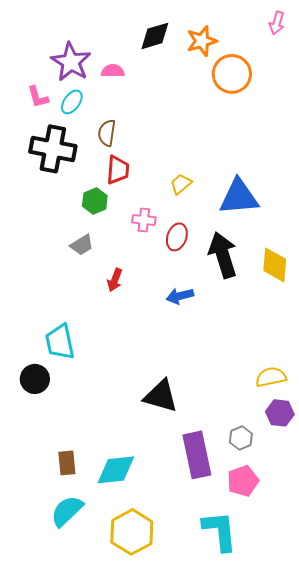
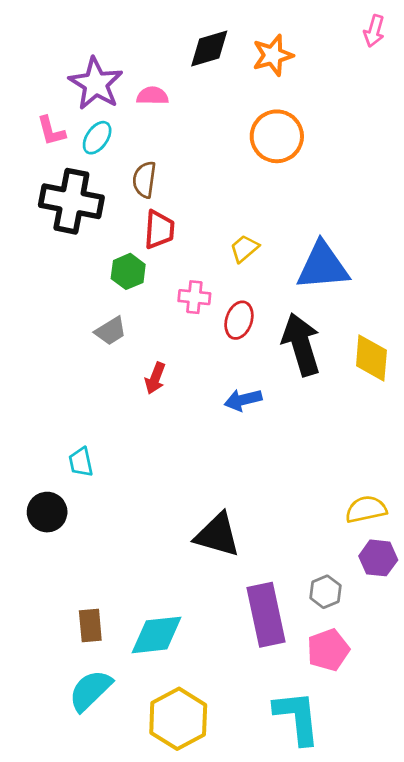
orange circle: (232, 74) -> (277, 136), moved
cyan trapezoid: (60, 342) -> (81, 462), size x0.6

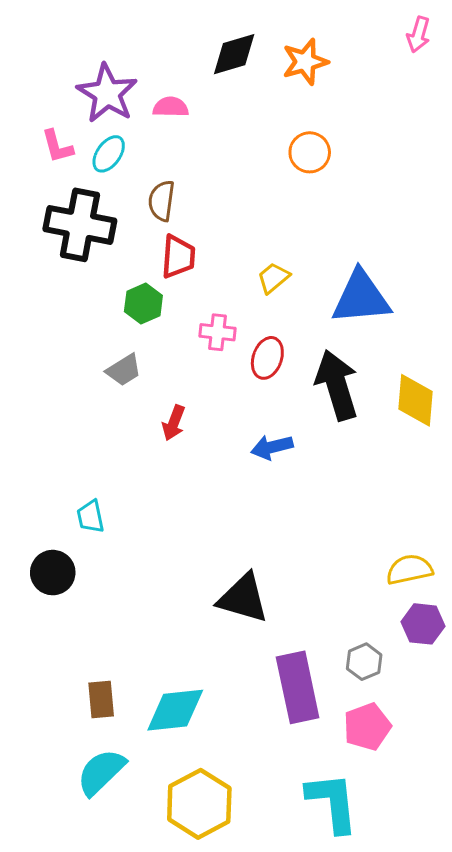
orange circle: (277, 136) -> (310, 152), size x0.7

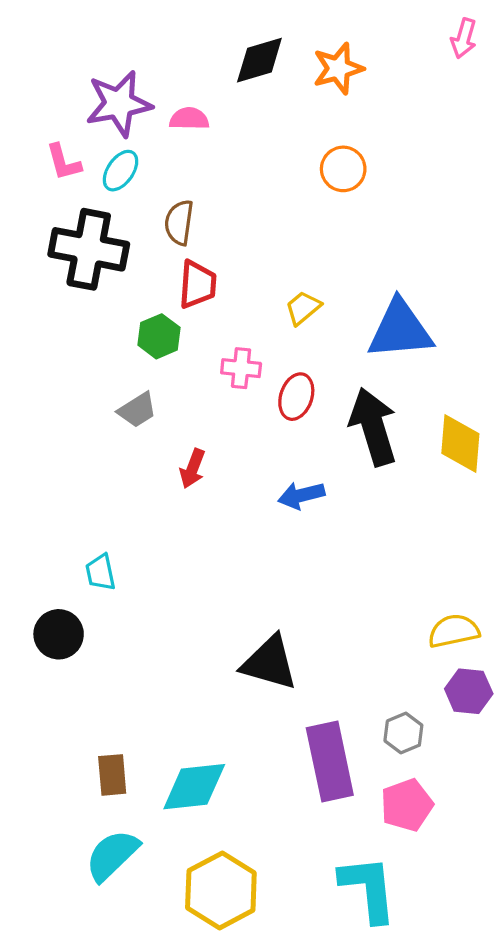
purple star: (107, 93) -> (119, 104), turned 30

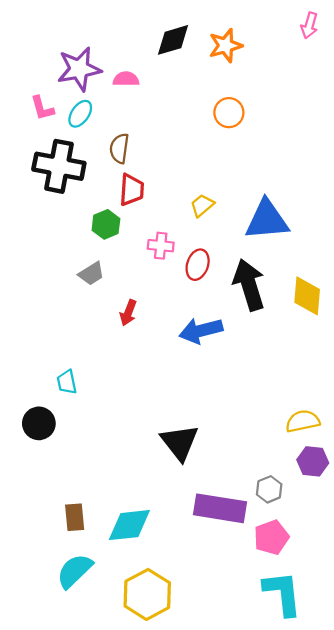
blue arrow: (301, 495) -> (201, 331), size x1.4
black triangle: (270, 663) -> (180, 442), turned 36
purple rectangle: (330, 762) -> (220, 508), turned -69
cyan L-shape: (368, 889) -> (283, 593), moved

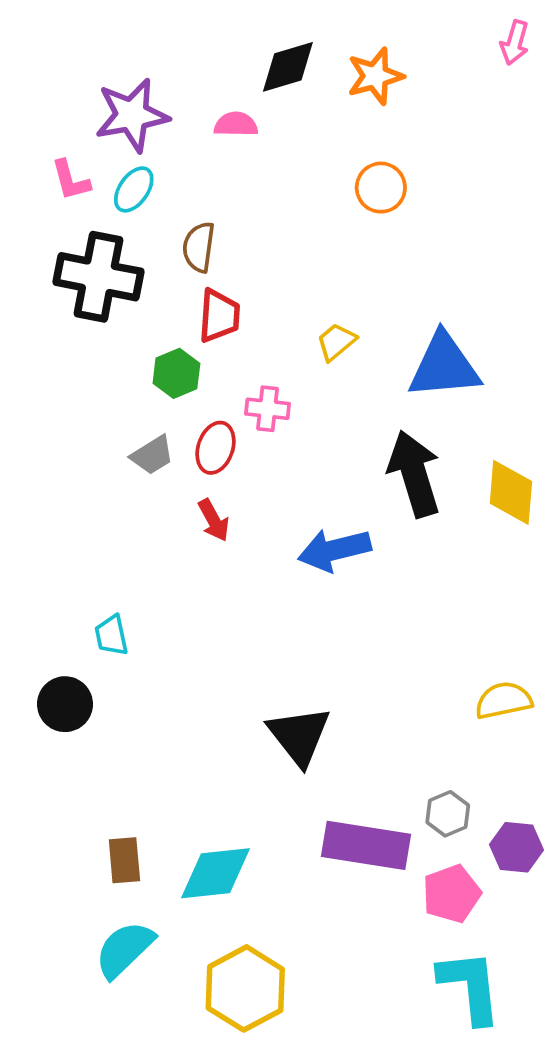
pink semicircle: (126, 79) -> (236, 124), moved
red ellipse: (198, 265) -> (215, 448), moved
red arrow: (128, 313) -> (214, 520), turned -50
purple hexagon: (313, 461) -> (517, 847), moved

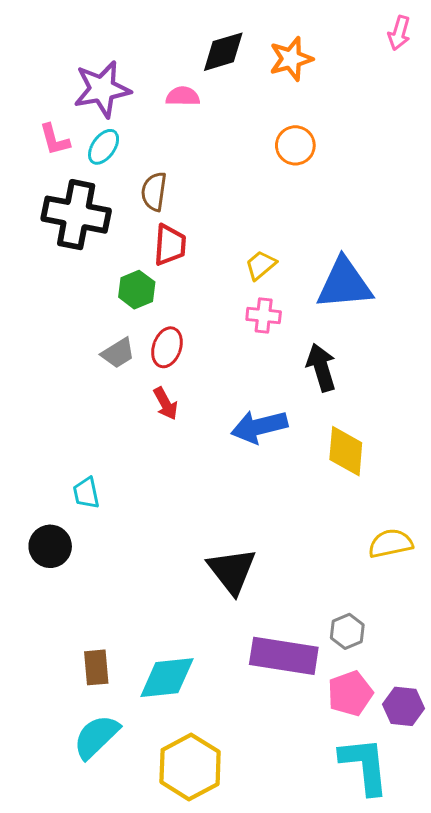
pink cross: (268, 409) -> (264, 316), moved
black arrow: (414, 474) -> (321, 367), size x0.7
yellow diamond: (511, 492) -> (346, 451), moved
purple hexagon: (517, 847) -> (404, 706), moved

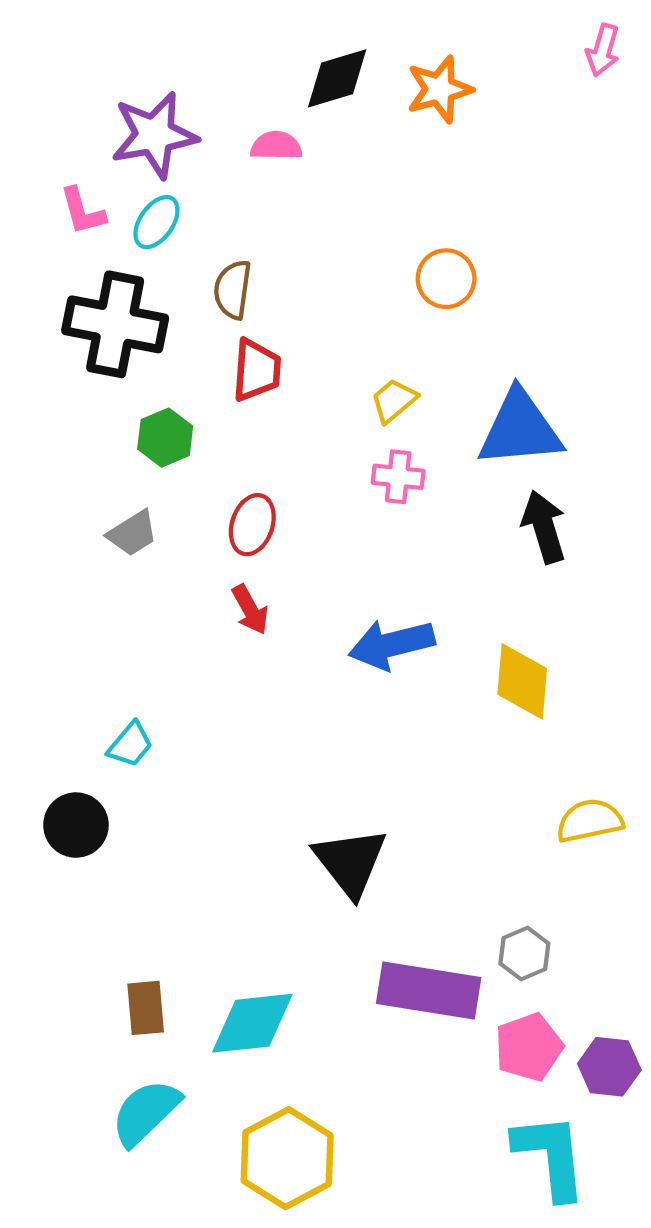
orange circle: (295, 145) -> (446, 279), moved
green hexagon: (137, 290) -> (165, 438), moved
gray trapezoid: (118, 353) -> (133, 533), moved
black arrow: (321, 367) -> (544, 527), moved
cyan trapezoid: (86, 493) -> (130, 745), turned -128

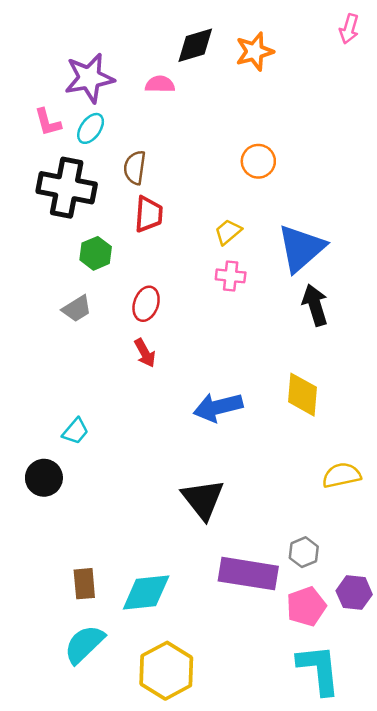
blue triangle: (520, 429) -> (301, 248), turned -36
blue arrow: (392, 644) -> (218, 407), moved
purple hexagon: (609, 1067) -> (354, 593), moved

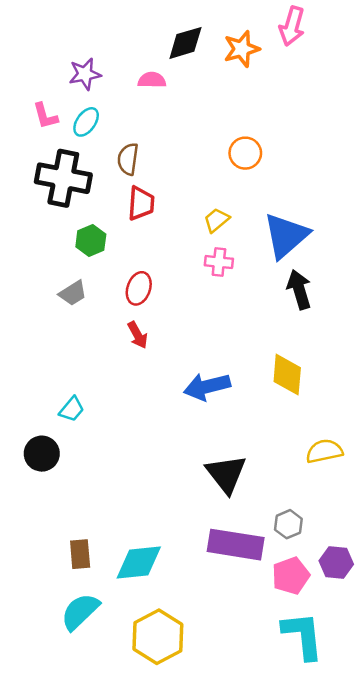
pink arrow: (349, 29) -> (292, 26), moved, size x1.4
purple star: (89, 78) -> (85, 74), size x0.7
black triangle: (203, 499) -> (226, 474), moved

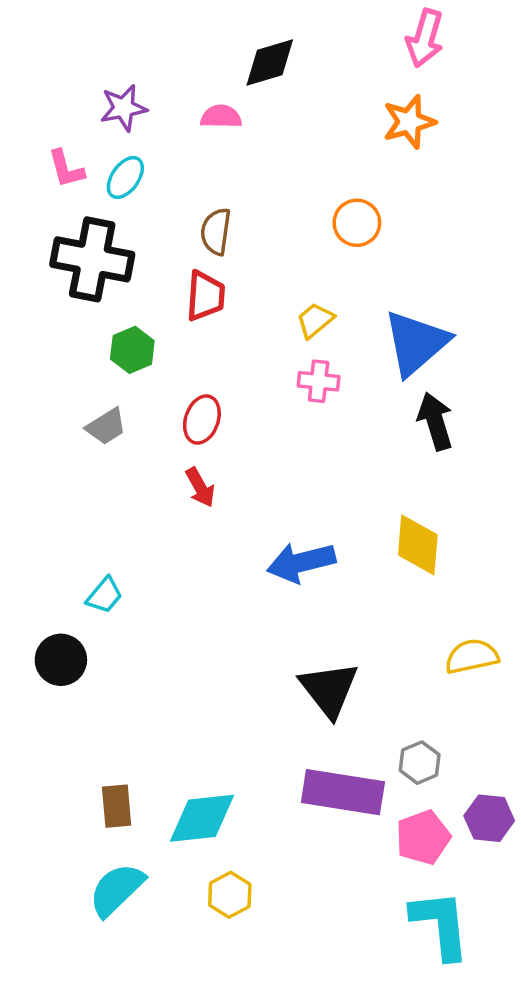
orange star: (242, 49) -> (409, 122), moved
brown semicircle: (128, 159) -> (216, 231), moved
yellow hexagon: (158, 637) -> (230, 895), moved, size x0.6

